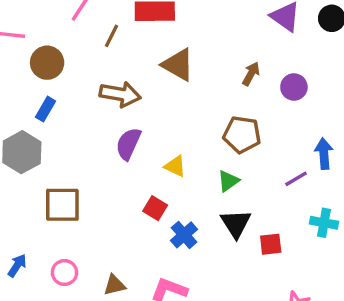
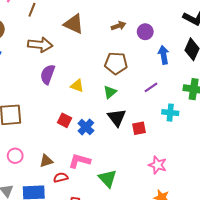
brown arrow: (251, 74) -> (118, 26), turned 48
blue arrow: (324, 154) -> (164, 55), moved
red square: (155, 208) -> (64, 120), moved

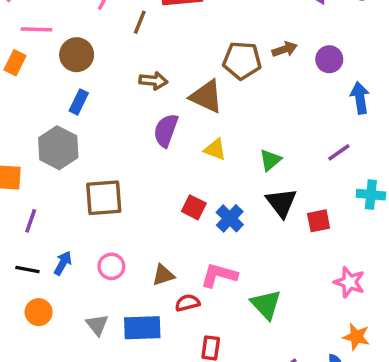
brown triangle: (74, 24) -> (206, 96), moved
brown arrow: (40, 45) -> (153, 81), size x0.7
brown pentagon: (116, 63) -> (242, 60), moved

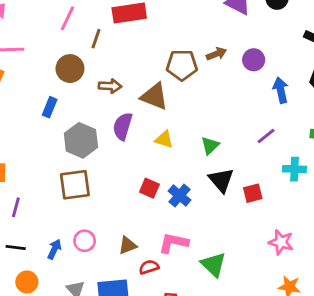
brown circle: (77, 55) -> (70, 69), moved
gray hexagon: (58, 148) -> (81, 140), moved
blue arrow: (63, 263) -> (54, 249), moved

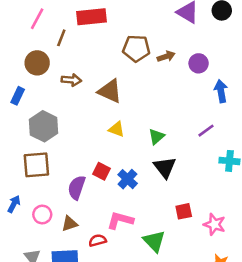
brown pentagon: (182, 65) -> (136, 48), moved
purple semicircle: (123, 126) -> (77, 187), moved
red square: (253, 193) -> (184, 211), moved
brown triangle: (128, 245) -> (69, 224), moved
blue arrow: (54, 249) -> (14, 204), moved

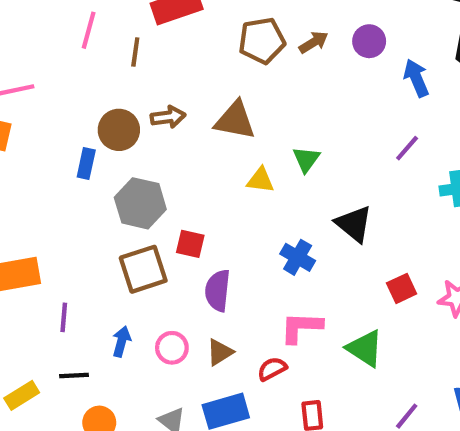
brown circle: (37, 63) -> (119, 130), moved
green triangle: (156, 137) -> (306, 159), moved
red square: (102, 171) -> (190, 244), moved

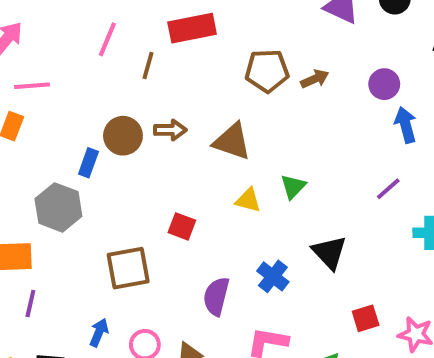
purple circle: (369, 41) -> (384, 84), moved
gray hexagon: (140, 203) -> (58, 207), moved
red square: (190, 244) -> (182, 226), moved
purple semicircle: (218, 290) -> (216, 296), moved
purple line: (64, 317) -> (30, 304), moved

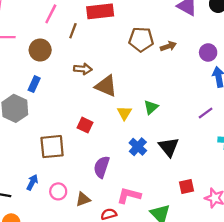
brown circle: (123, 136) -> (40, 50), moved
brown triangle: (232, 141) -> (106, 86), moved
yellow triangle: (248, 200) -> (124, 113), turned 42
blue cross: (273, 276) -> (138, 147), moved

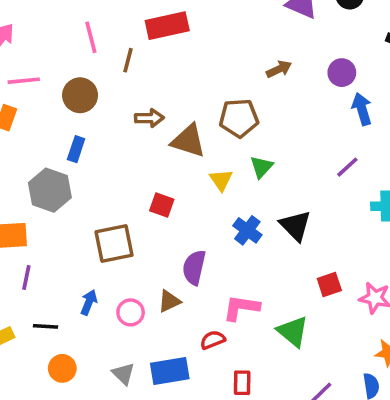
pink line: (51, 14) -> (91, 37), turned -36
brown pentagon: (141, 39) -> (239, 118), moved
brown triangle: (83, 199) -> (169, 301), moved

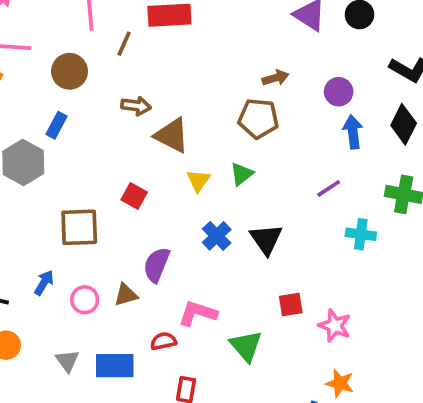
brown pentagon: (239, 118) -> (258, 118), moved

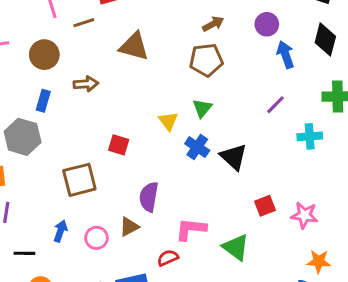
brown line: (124, 44) -> (84, 23), turned 60
brown arrow: (136, 106) -> (86, 84), moved
brown triangle: (172, 135) -> (134, 46), moved
blue cross: (217, 236) -> (197, 147), moved

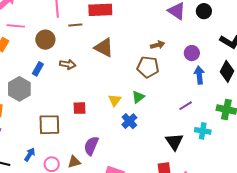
red square: (119, 145) -> (80, 108), turned -32
black triangle: (234, 157) -> (174, 142), moved

